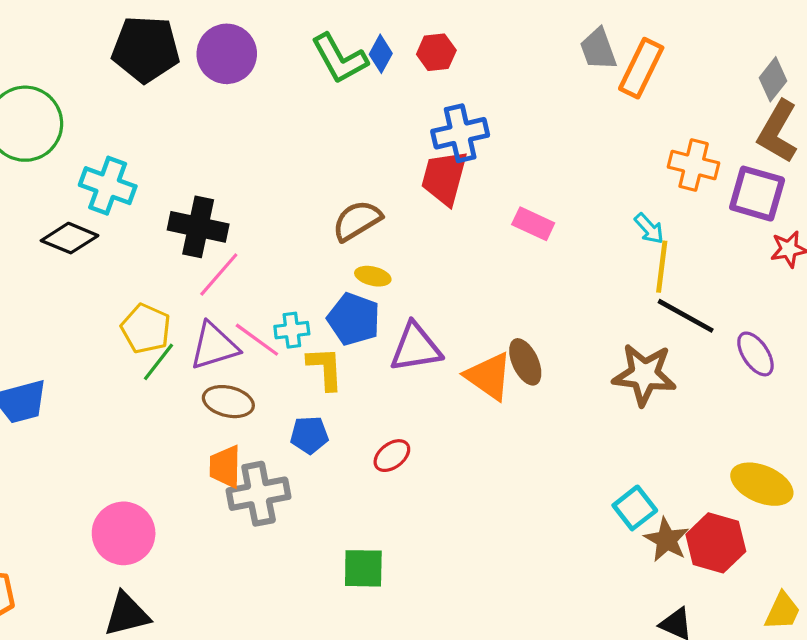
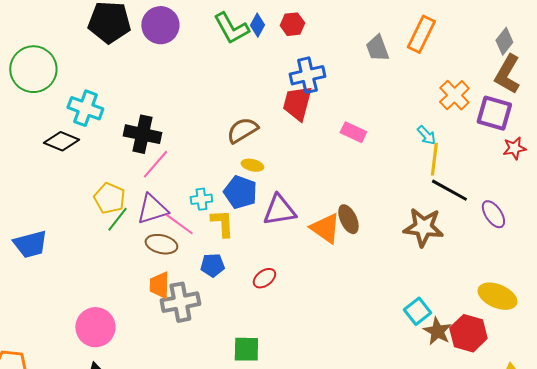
gray trapezoid: (598, 49) -> (377, 48), moved
orange cross: (694, 165) -> (454, 95), turned 32
pink line: (257, 340) -> (179, 224), moved

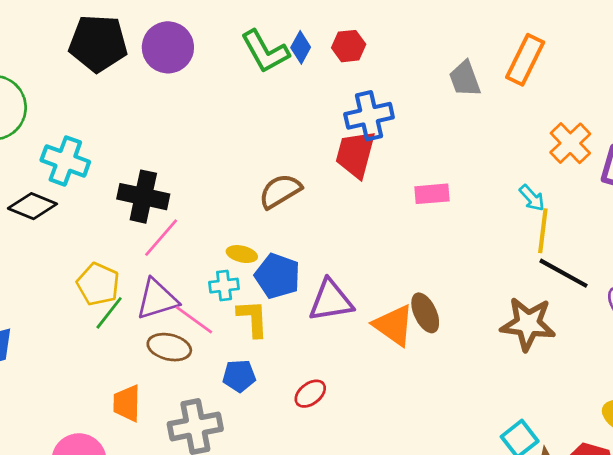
pink rectangle: (353, 132) -> (432, 194), turned -30
yellow ellipse: (252, 165) -> (242, 254), moved
orange trapezoid: (159, 285) -> (127, 403), moved

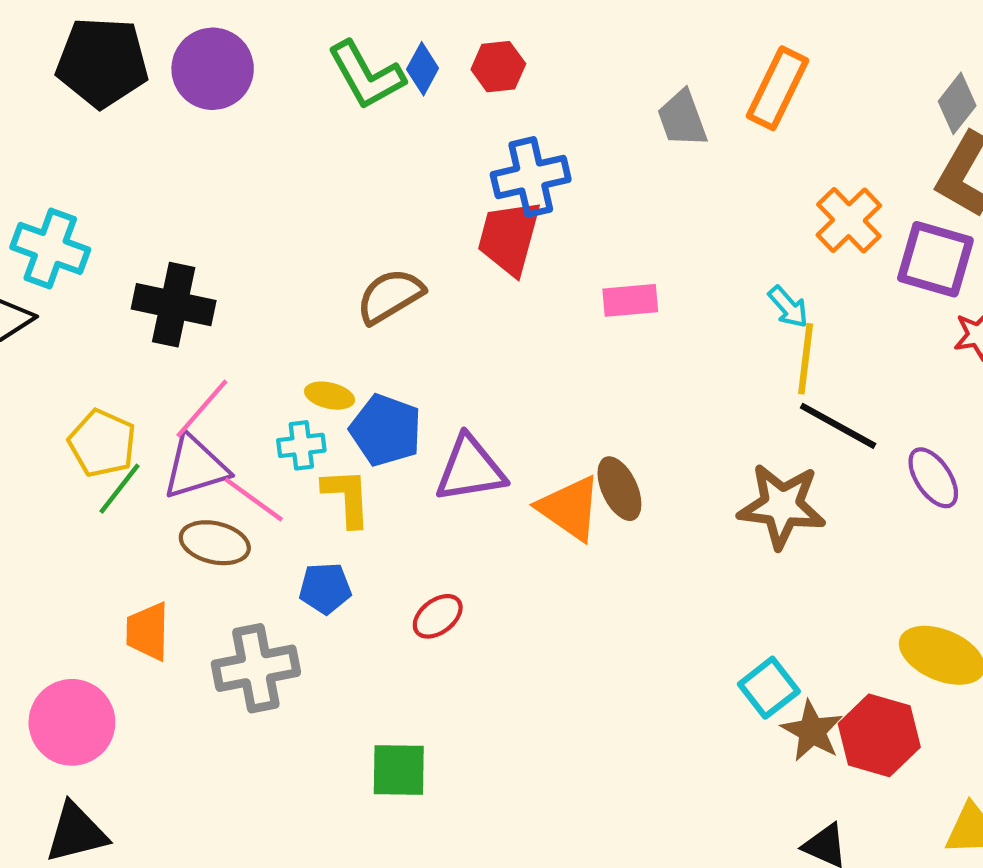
pink line: (161, 238) -> (202, 409), moved

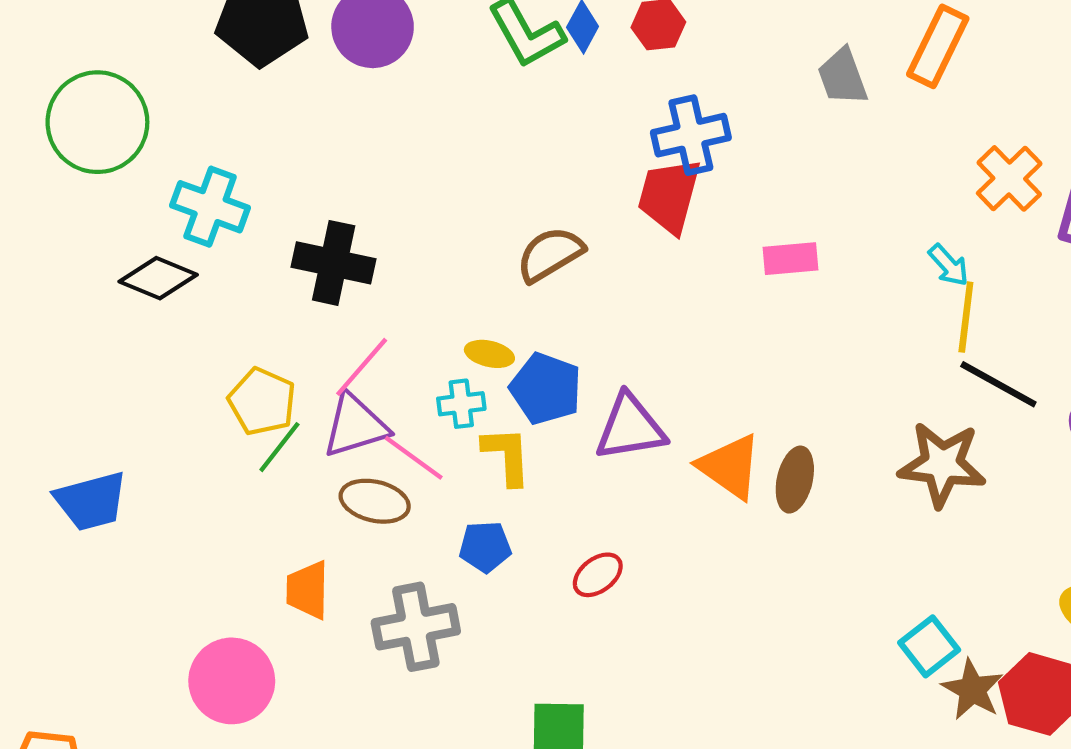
brown ellipse: (619, 489) -> (795, 480), moved, turned 38

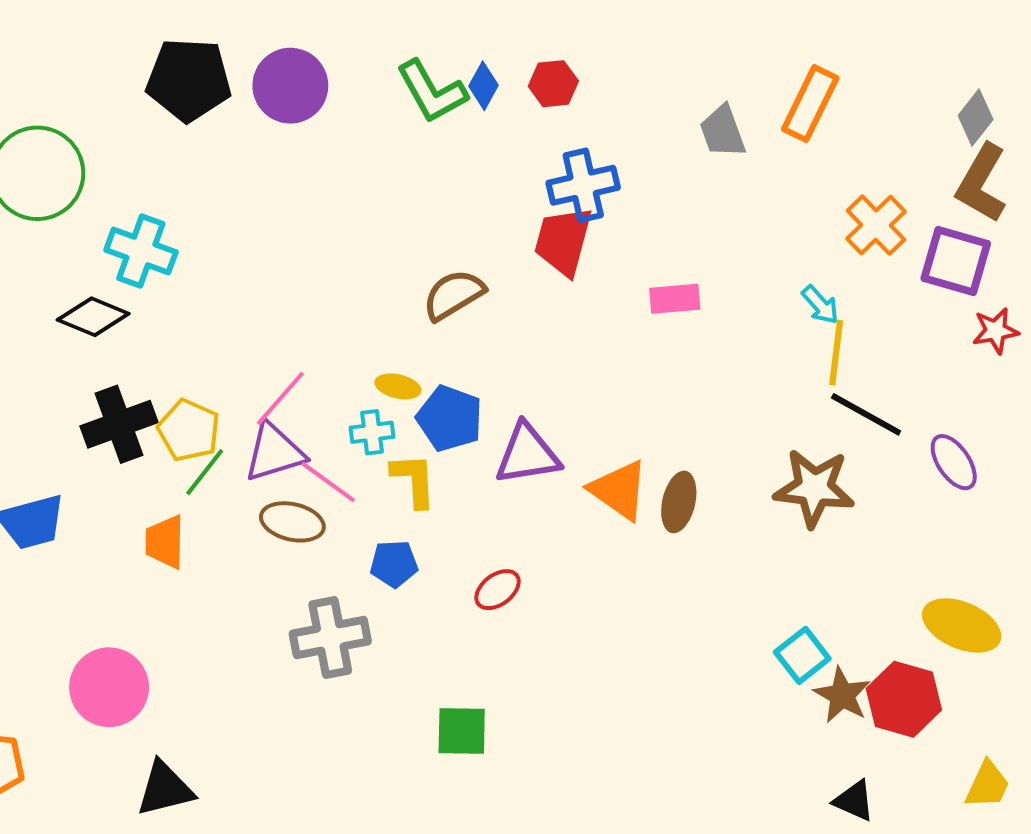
black cross: (334, 263) -> (119, 424), moved, turned -32
orange trapezoid: (308, 590) -> (165, 542), moved
pink circle: (232, 681) -> (109, 687), moved

